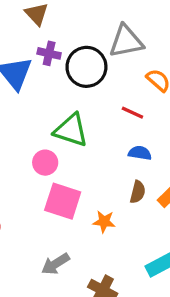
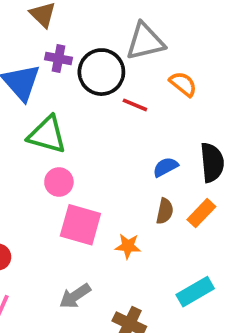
red line: (132, 113) -> (135, 105), moved
green triangle: (71, 130) -> (47, 135), moved
blue semicircle: (140, 153) -> (165, 167), turned -35

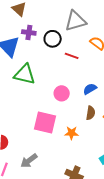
black circle: (101, 72) -> (53, 39), size x0.7
pink circle: (59, 182) -> (62, 93), moved
gray arrow: (75, 296) -> (29, 161), moved

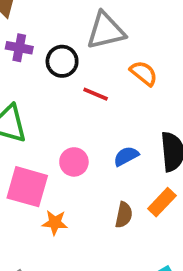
brown semicircle: (91, 113) -> (124, 215), moved
pink square: (45, 123) -> (27, 187), moved
orange star: (71, 133) -> (55, 223), moved

